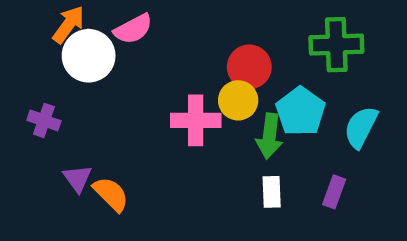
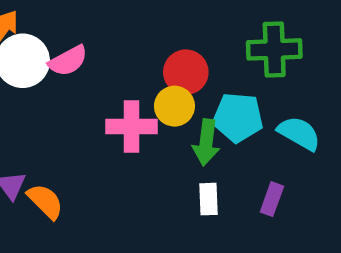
pink semicircle: (133, 29) -> (68, 61), moved
cyan pentagon: (301, 112) -> (238, 117), turned -30
cyan semicircle: (361, 127) -> (299, 133), turned 93

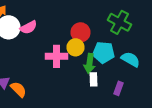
green cross: (274, 49) -> (120, 22), turned 30
white rectangle: (208, 199) -> (94, 79), moved

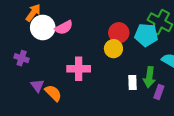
cyan pentagon: (104, 52) -> (146, 35), moved
pink cross: (56, 56) -> (79, 69), moved
green arrow: (90, 63) -> (149, 77), moved

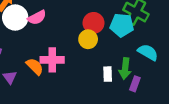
orange semicircle: (53, 93) -> (35, 66), moved

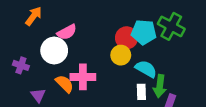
white circle: (15, 17) -> (54, 51), moved
cyan pentagon: (122, 25) -> (144, 32), moved
cyan semicircle: (148, 52) -> (146, 69), moved

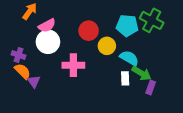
pink semicircle: (67, 32) -> (47, 26), moved
red circle: (126, 38) -> (89, 31), moved
orange semicircle: (65, 84) -> (23, 71), moved
green arrow: (160, 86) -> (141, 73), turned -66

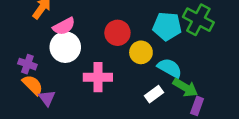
white rectangle: (125, 78) -> (154, 94), moved, turned 56

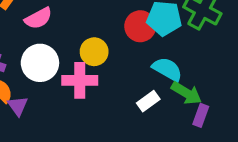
red circle: (117, 33) -> (140, 26), moved
white circle: (65, 47) -> (40, 63), moved
yellow circle: (141, 52) -> (94, 52), moved

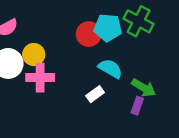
yellow circle: (94, 52) -> (34, 55), moved
green arrow: (186, 93) -> (144, 88), moved

